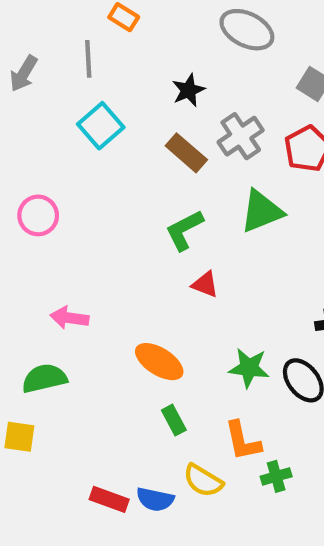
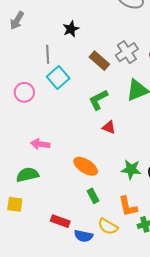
gray line: (88, 59) -> (48, 54), moved
black star: (188, 90) -> (71, 29), moved
cyan square: (101, 126) -> (58, 78), moved
red rectangle: (109, 499) -> (60, 221), moved

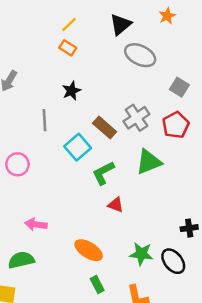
cyan square: (58, 78) -> (78, 147), moved

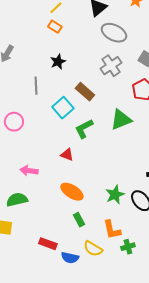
gray cross: (136, 118) -> (111, 66), moved
red triangle: (116, 205) -> (67, 155), moved
green star: (141, 254) -> (115, 195), turned -30

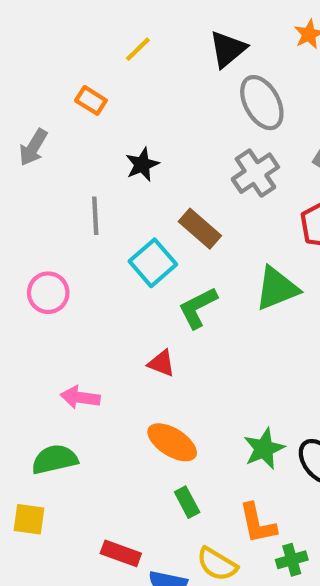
orange rectangle: (55, 27) -> (91, 100), moved
gray ellipse: (114, 33) -> (262, 103), turned 35

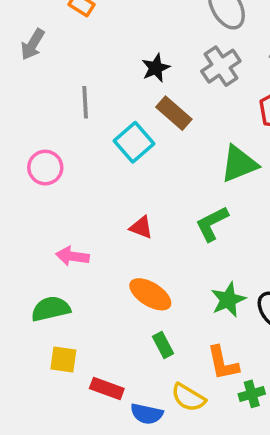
black star: (142, 165) -> (156, 68), moved
green L-shape: (198, 308) -> (212, 224), moved
yellow square: (29, 519) -> (63, 359), moved

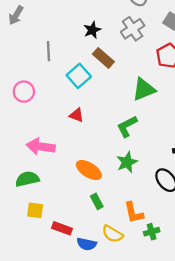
red triangle: (141, 227) -> (77, 115), moved
pink arrow: (72, 256) -> (41, 146), size x1.4
green star: (228, 300) -> (127, 162), moved

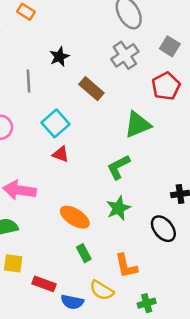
black star: (92, 30) -> (59, 57), moved
cyan square: (79, 76) -> (55, 123), moved
green cross: (152, 232) -> (147, 303), moved

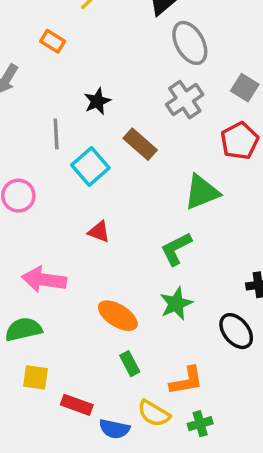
cyan square: (55, 123) -> (90, 166), moved
orange L-shape: (126, 266) -> (186, 381), turned -88
green cross: (147, 303) -> (200, 424), moved

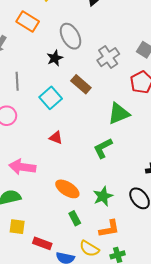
orange rectangle: (53, 41) -> (28, 22), size x1.5
gray ellipse: (190, 43) -> (70, 36), moved
gray line: (56, 134) -> (17, 81), moved
green star: (176, 304) -> (103, 196), moved

